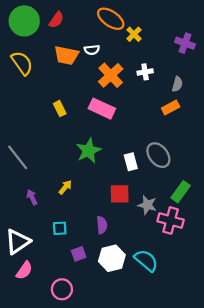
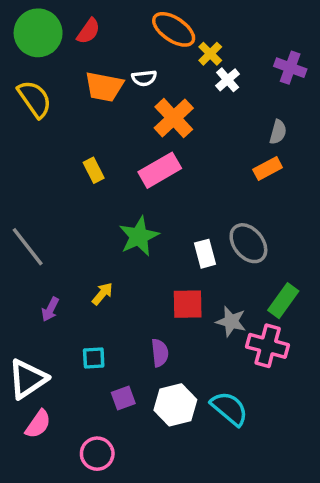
white cross: (145, 72) -> (228, 80), moved, turned -32
pink rectangle: (102, 109) -> (160, 170), turned -55
purple arrow: (32, 197) -> (50, 309), turned -128

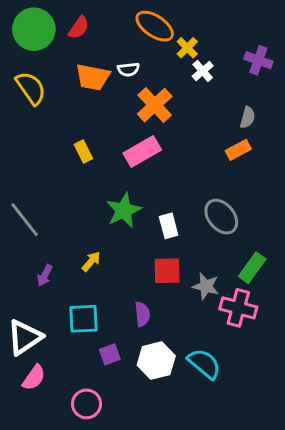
white rectangle: (205, 254) -> (169, 226), moved
cyan square: (94, 358) -> (83, 319), size x1.5

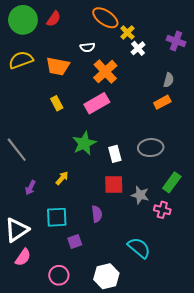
orange trapezoid: (93, 77) -> (58, 66), moved
yellow semicircle: (31, 88) -> (21, 60), turned -75
gray ellipse: (221, 217) -> (151, 148), turned -55
pink cross: (238, 308) -> (162, 210), size x0.7
white hexagon: (156, 361) -> (106, 276), moved

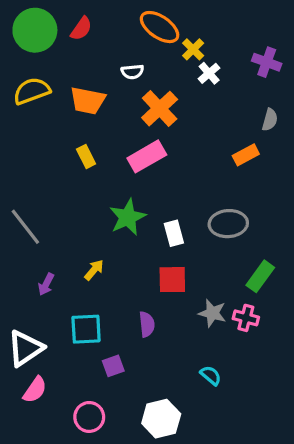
gray semicircle: (169, 80) -> (270, 120), moved
gray star: (140, 195) -> (212, 313), moved
cyan semicircle: (139, 248) -> (211, 375), size x0.6

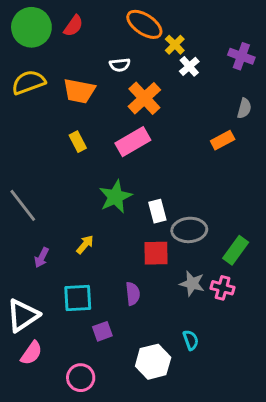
gray ellipse: (228, 224) -> (189, 230), moved
cyan semicircle: (211, 375) -> (191, 340), turned 30
white hexagon: (161, 419) -> (153, 362), moved

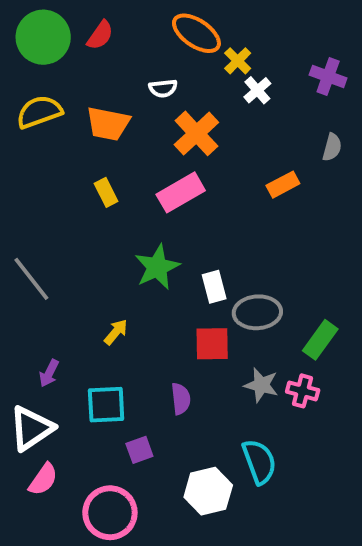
orange rectangle: (223, 140) -> (283, 185), moved
purple arrow: (42, 257) -> (49, 373), moved
cyan semicircle: (191, 340) -> (259, 462), size x1.6
pink circle: (81, 378) -> (110, 513), size x1.4

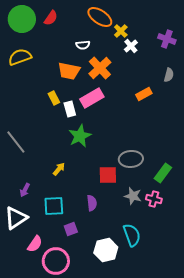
orange trapezoid: (108, 124) -> (69, 71), moved
white rectangle: (214, 287) -> (70, 109), moved
pink semicircle: (43, 479) -> (35, 244), moved

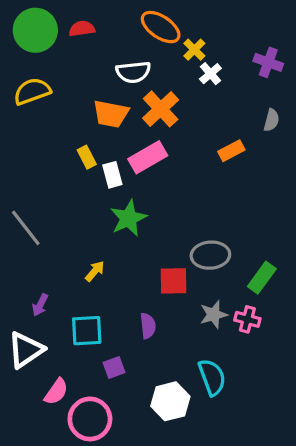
red semicircle: (51, 18) -> (82, 29), turned -133
white semicircle: (83, 45) -> (133, 72), size x1.5
gray star: (133, 196) -> (214, 315), turned -30

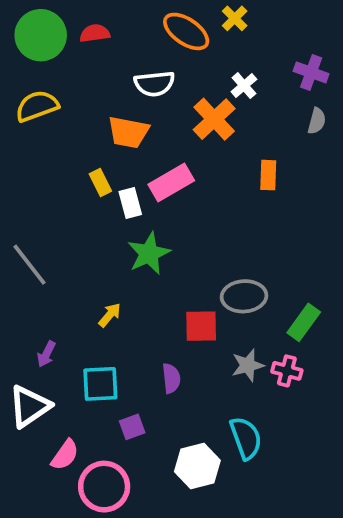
yellow cross: (194, 50) -> (235, 18), moved
orange cross: (161, 109) -> (214, 119), moved
gray semicircle: (271, 120) -> (317, 121), moved
orange rectangle: (231, 151) -> (268, 175), turned -60

